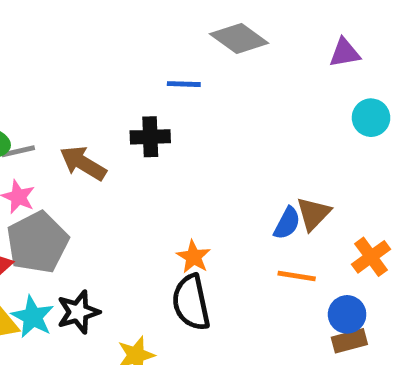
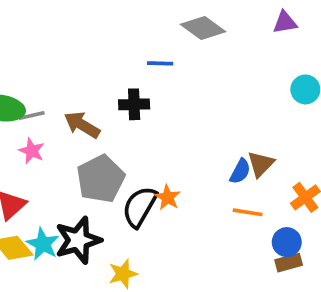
purple triangle: (345, 53) -> (285, 22), moved
gray pentagon: (37, 242) -> (101, 179), moved
black semicircle: (191, 302) -> (140, 207), moved, turned 42
black star: (78, 312) -> (78, 240), size x1.4

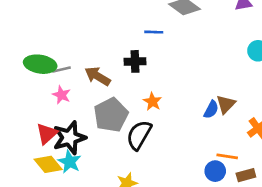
orange star: (168, 197) -> (152, 102), moved
orange line: (248, 212) -> (227, 156), moved
black star: (78, 240) -> (70, 138), moved
blue circle: (287, 242) -> (215, 171), moved

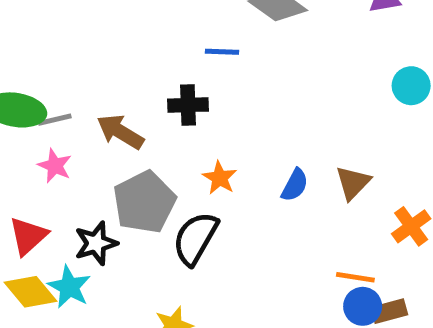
blue semicircle: (211, 110) -> (295, 185), moved
black star: (70, 138) -> (96, 243), moved, size x0.7
blue circle: (215, 171) -> (363, 306), moved

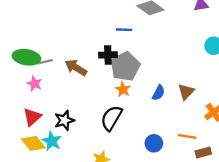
pink star: (55, 166) -> (34, 84), moved
gray pentagon: (144, 202) -> (125, 66), moved
blue circle: (363, 306) -> (154, 143), moved

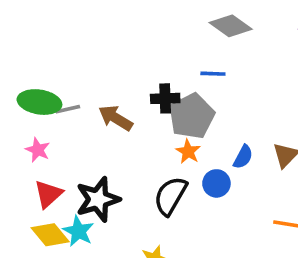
blue line: (124, 30) -> (213, 74), moved
pink star: (34, 84) -> (38, 150), moved
black star: (64, 120) -> (98, 199), size x1.4
blue circle: (154, 143) -> (216, 183), moved

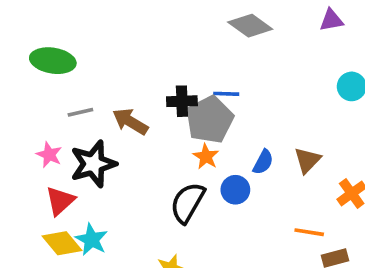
blue line: (213, 74) -> (226, 94), moved
green ellipse: (39, 102) -> (53, 61), moved
black star: (98, 199) -> (93, 164), moved

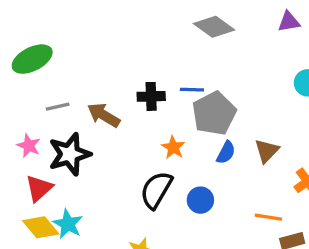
green ellipse: (53, 61) -> (32, 59), turned -36
gray pentagon: (210, 120) -> (214, 113), moved
blue circle: (235, 190) -> (200, 200), moved

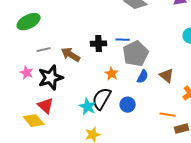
brown triangle: (267, 151) -> (167, 76), turned -35
red triangle: (39, 188) -> (46, 106), moved, turned -36
cyan star: (68, 224) -> (88, 107), moved

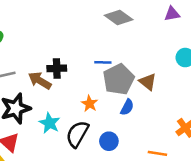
black cross: (99, 44) -> (57, 68), moved
brown triangle: (167, 76) -> (148, 82), moved
cyan star: (88, 107) -> (49, 123), moved

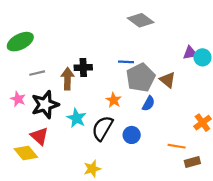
purple triangle: (172, 14) -> (190, 53), moved
brown arrow: (40, 81) -> (68, 79), turned 60

